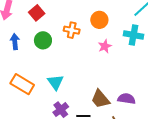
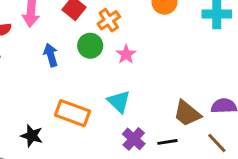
orange cross: (72, 30) -> (109, 20), moved, turned -35
pink star: (105, 46) -> (126, 54), moved

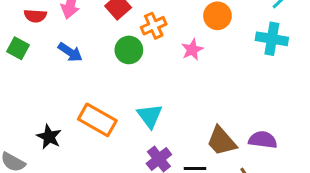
pink star: (126, 54) -> (192, 50), moved
blue arrow: (51, 55) -> (70, 52), moved, turned 130

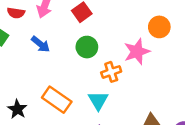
orange cross: (154, 26) -> (111, 72), moved
pink star: (192, 50) -> (137, 52), size x1.5

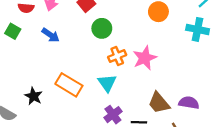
green circle: (87, 47) -> (102, 28), moved
pink star: (137, 52) -> (145, 58), moved

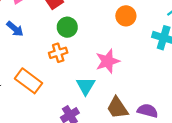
orange cross: (117, 56) -> (58, 53), moved
cyan triangle: (107, 83) -> (86, 86), moved

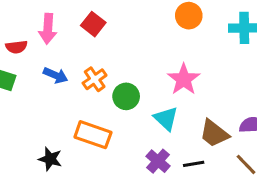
green circle: (67, 27) -> (126, 96), moved
orange cross: (58, 53) -> (95, 79), moved

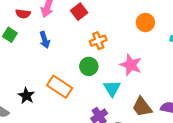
blue arrow: (56, 75) -> (45, 40), turned 35
orange cross: (95, 79) -> (98, 41), moved
pink star: (184, 79) -> (131, 65), turned -30

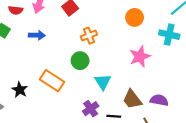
blue arrow: (45, 40) -> (37, 35), turned -70
pink star: (131, 65) -> (140, 57), moved, turned 30

